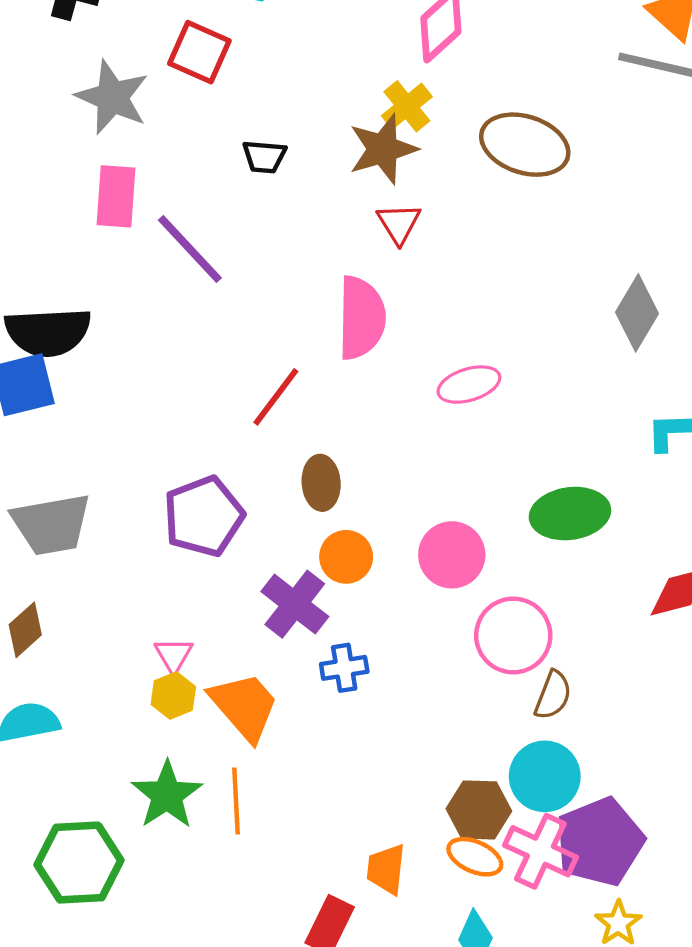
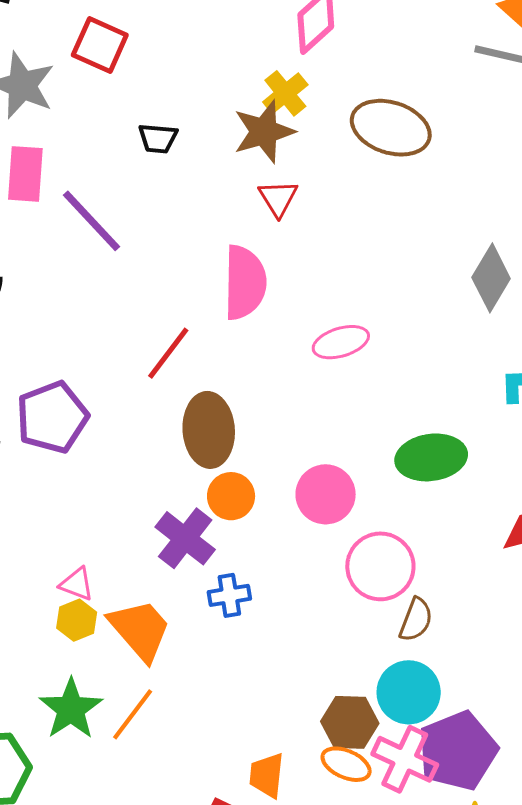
brown ellipse: (321, 483) -> (209, 430), size x1.5
purple pentagon: (204, 516) -> (52, 417), moved
pink triangle: (174, 655) -> (77, 584), turned -39
orange line: (236, 801) -> (133, 714), turned 40

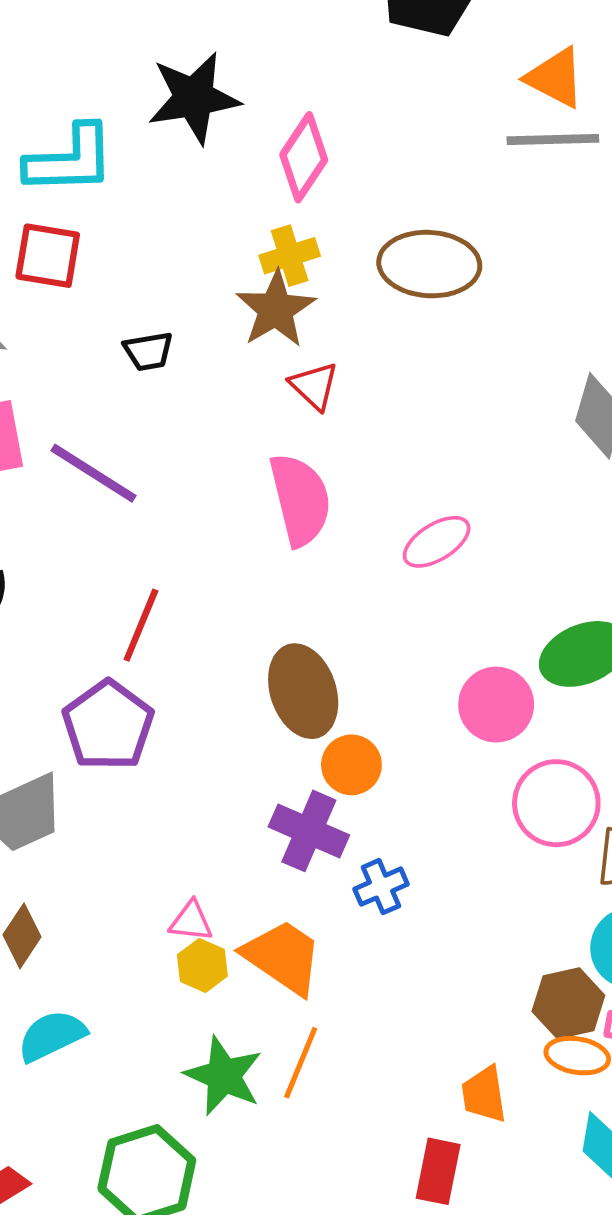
yellow cross: (285, 93) -> (290, 256), turned 36
red line: (168, 353) -> (141, 625), moved
pink circle: (326, 494) -> (496, 705), moved

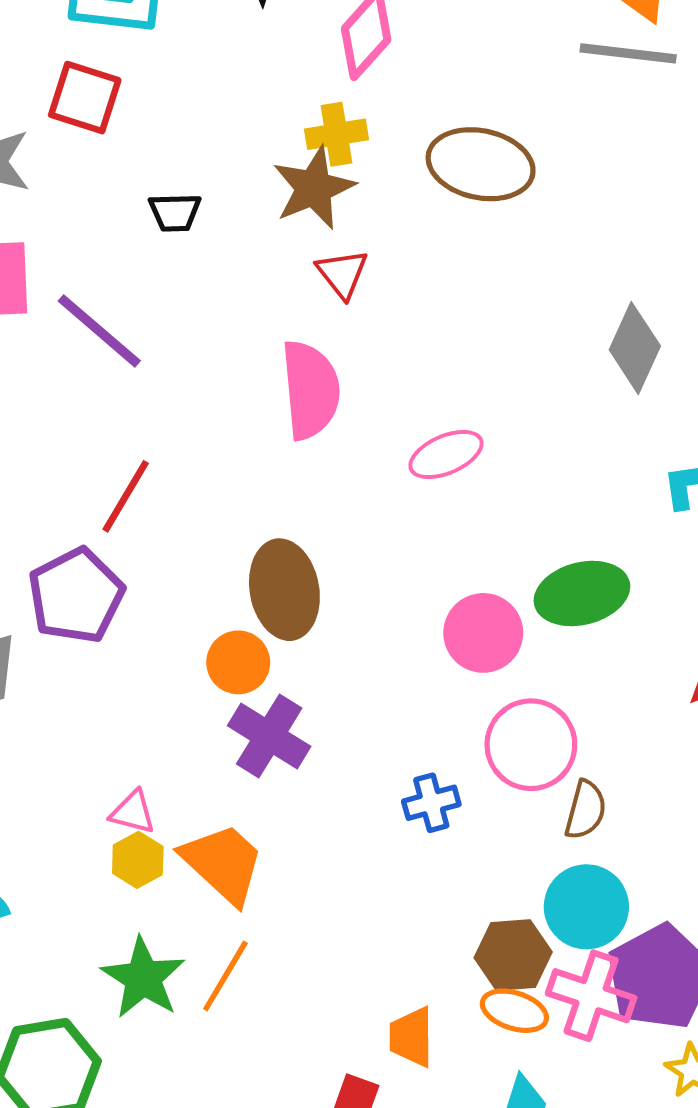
orange circle: (351, 765) -> (238, 662), moved
blue cross: (381, 887) -> (431, 803), moved

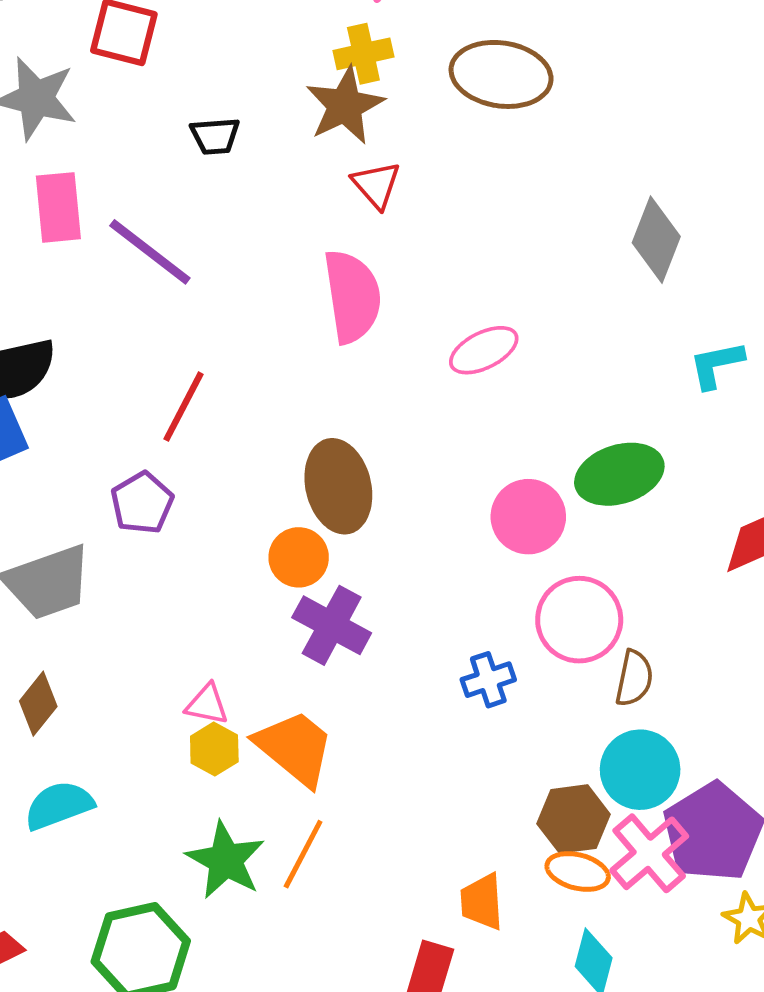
purple pentagon: (76, 596) -> (142, 503), size x0.7
pink cross: (591, 996) -> (649, 853), turned 34

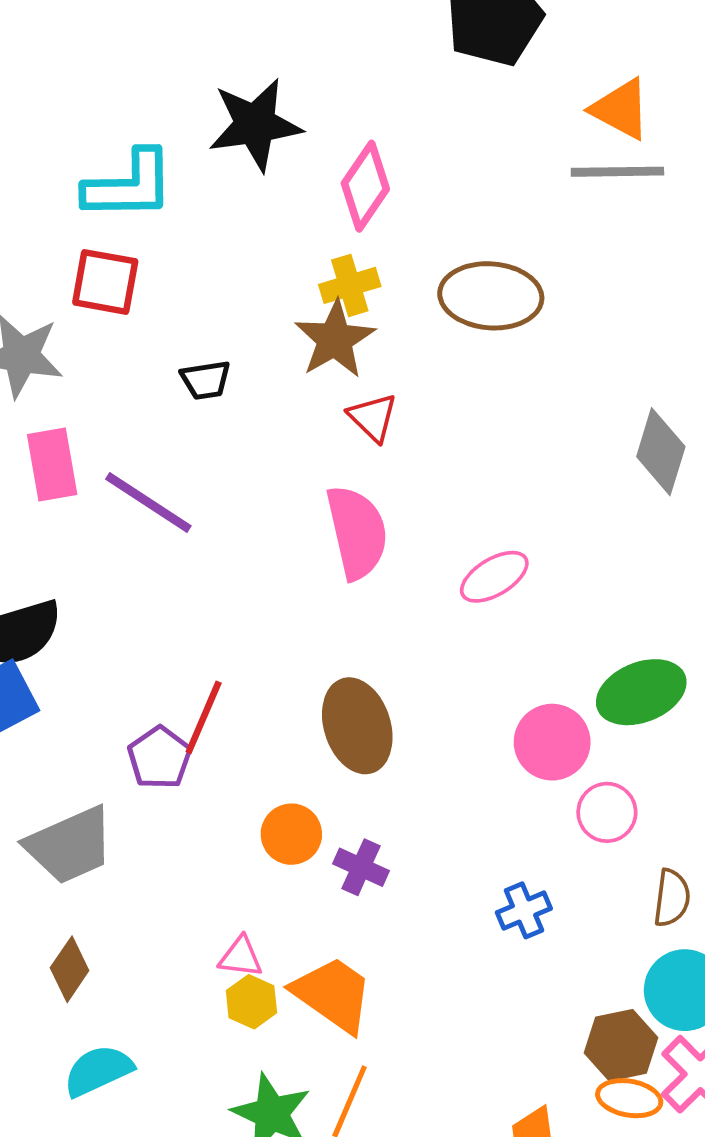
red line: (184, 407) -> (204, 717), moved
orange circle: (299, 557) -> (291, 834), moved
pink circle: (579, 620) -> (607, 812), moved, size x0.7
purple cross: (332, 625) -> (361, 867), size x0.7

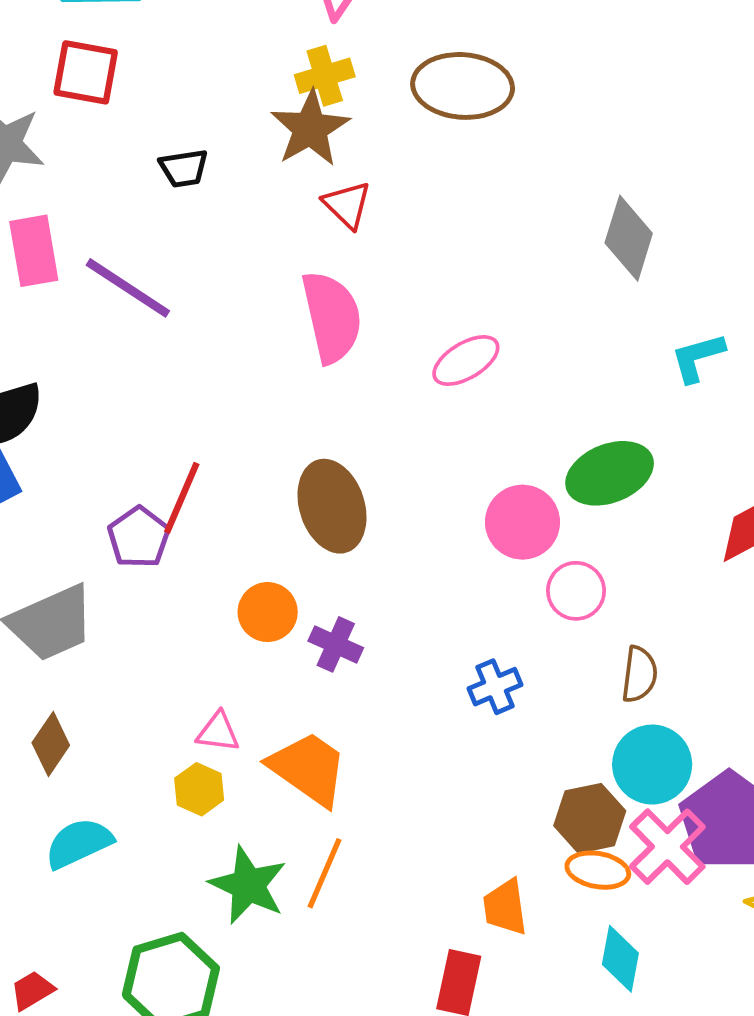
yellow hexagon: (251, 1002) -> (199, 789), moved

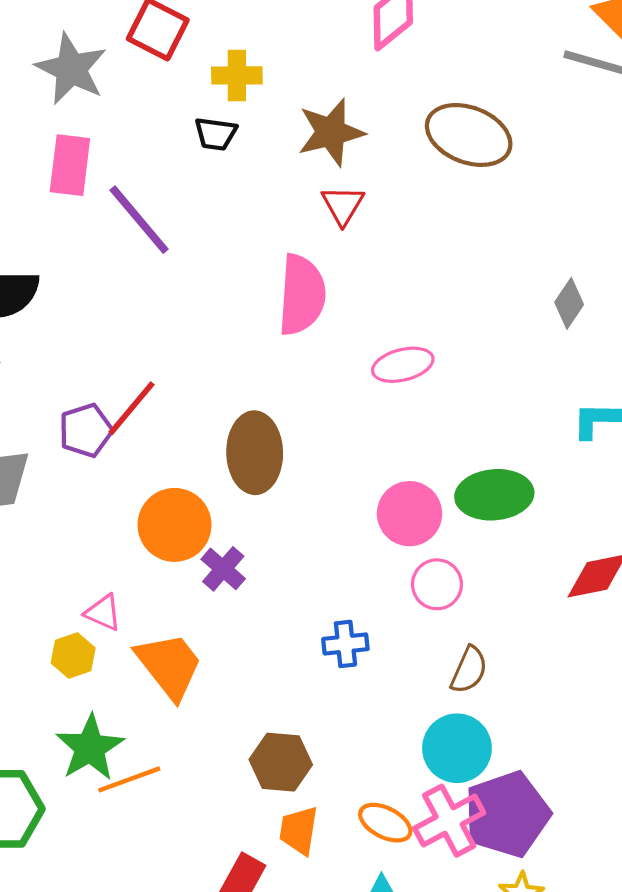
yellow cross: (325, 76) -> (237, 75), moved
gray diamond: (629, 238) -> (569, 303), size x0.7
orange circle: (268, 612) -> (175, 525), size x1.4
brown hexagon: (590, 818) -> (281, 762), moved
orange line: (324, 873) -> (129, 779), moved, turned 30

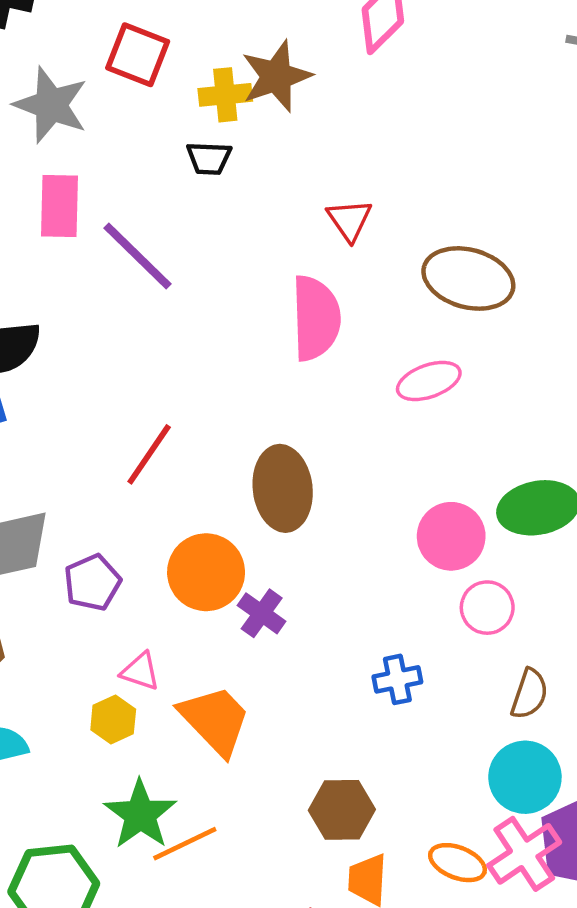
brown star: (331, 132) -> (276, 76), moved
brown ellipse: (469, 135) -> (468, 278), moved
purple pentagon: (86, 430) -> (92, 583), moved

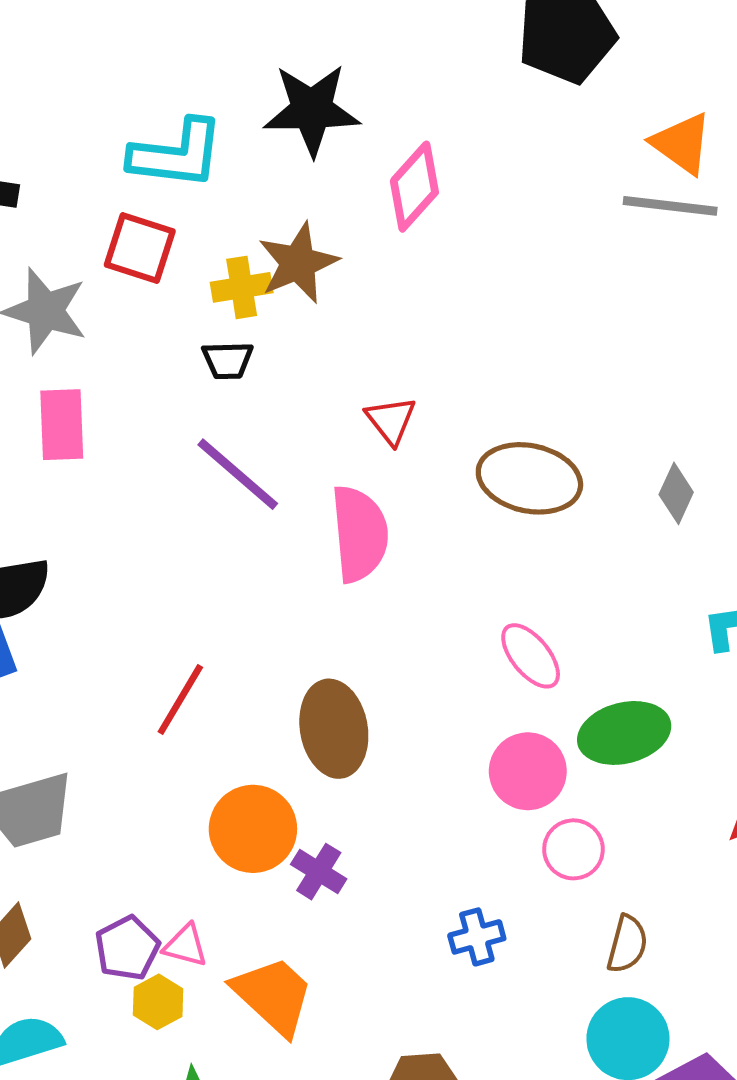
purple line: (138, 256) -> (238, 474), moved
pink ellipse: (429, 381) -> (531, 656), moved, turned 74
purple pentagon: (92, 583) -> (127, 948), moved

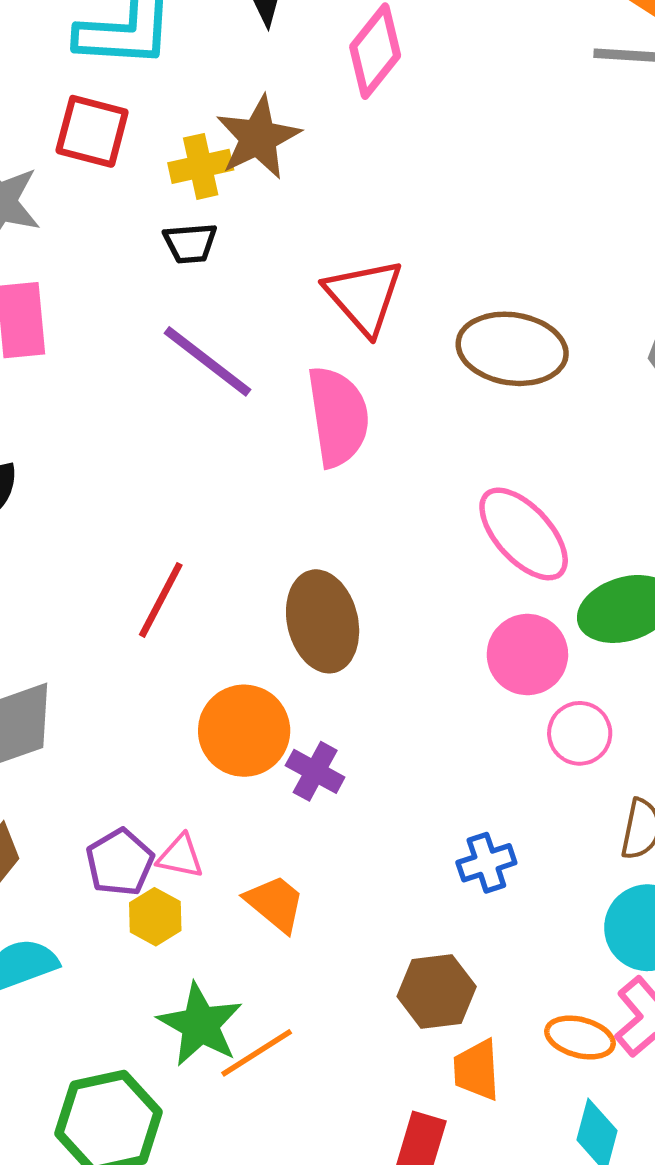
red triangle: (391, 420) -> (364, 296), size x1.5
pink ellipse: (531, 656) -> (524, 534), size x1.4
blue cross: (477, 937) -> (486, 863), moved
orange trapezoid: (273, 996) -> (275, 903), size x0.7

